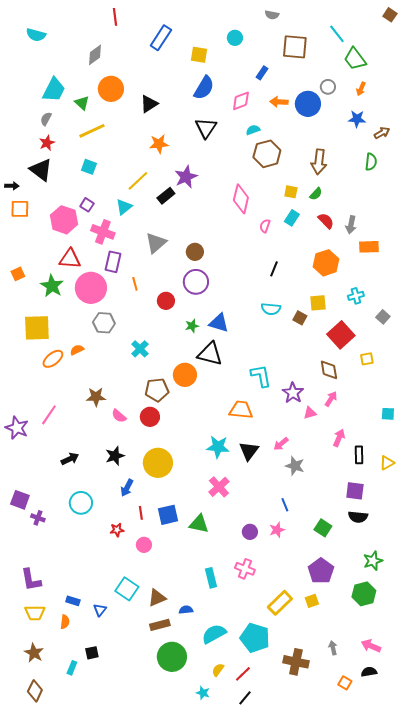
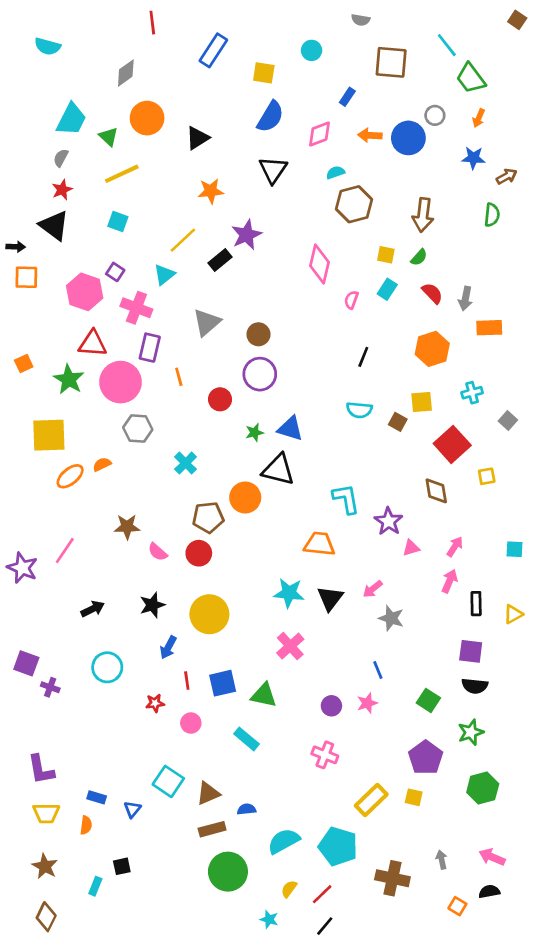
pink arrow: (331, 399) -> (455, 547), moved
green star: (373, 561) -> (471, 732), moved
cyan rectangle: (211, 578) -> (247, 739), moved, turned -36
yellow square: (312, 601) -> (414, 797), turned 32

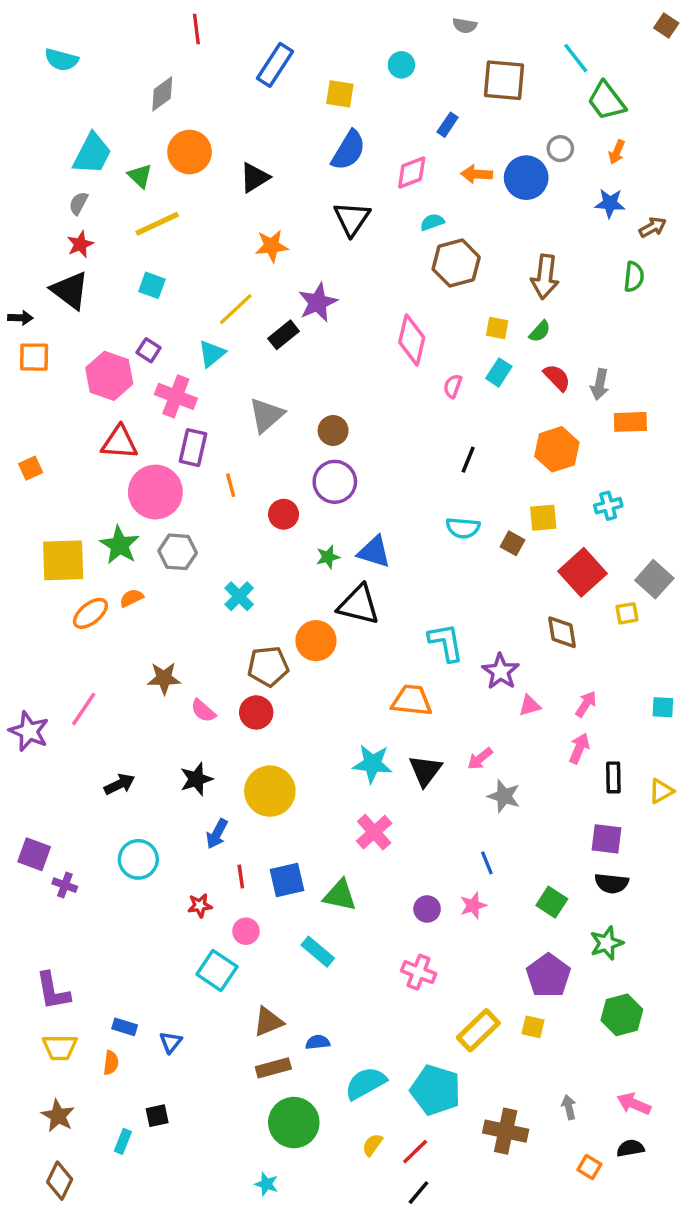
green star: (69, 379) -> (119, 545), moved
gray square: (508, 421) -> (654, 579), moved, size x1.5
cyan square: (168, 781) -> (217, 970), moved
cyan star: (269, 919) -> (266, 1184), moved

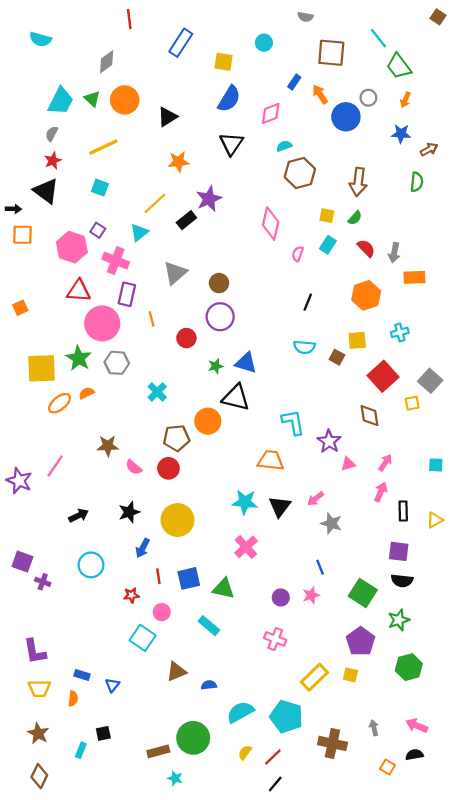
orange arrow: (477, 174) -> (320, 94), moved, turned 54
green triangle: (140, 176) -> (92, 99), moved
green square: (552, 902) -> (363, 593), size x1.4
brown rectangle: (273, 1068) -> (158, 751), moved

